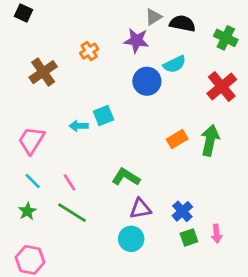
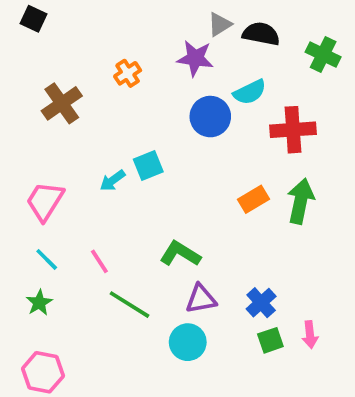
red cross: (222, 87) -> (293, 130), moved, turned 36
cyan arrow: (79, 126) -> (113, 180), turned -36
green line: (72, 213) -> (129, 305), moved

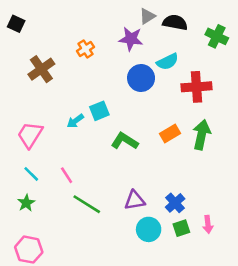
black square: (34, 19) -> (16, 24), moved
green L-shape: (180, 254) -> (125, 141), moved
cyan circle: (188, 342) -> (149, 229), moved

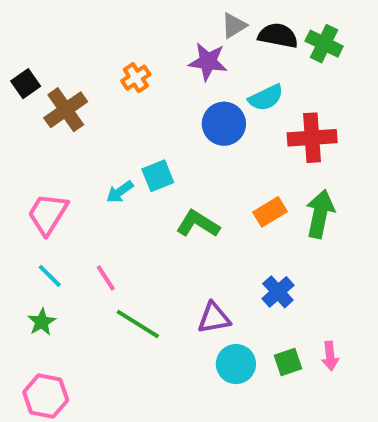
black square: (16, 24) -> (26, 84), moved, turned 30
green cross: (217, 36) -> (324, 44), moved
blue cross: (175, 203) -> (278, 292), moved

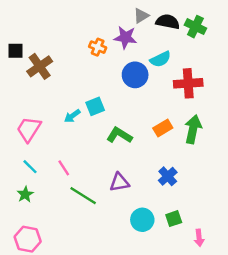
orange cross: (136, 78) -> (98, 47), moved, turned -35
black square: (26, 84) -> (16, 51), turned 35
purple triangle: (214, 318) -> (119, 182), moved
pink arrow: (330, 356) -> (199, 238), moved

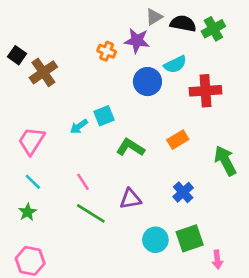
green cross: (195, 27) -> (213, 29), turned 35
black square: (16, 51) -> (17, 55), turned 35
green arrow: (193, 129) -> (225, 161), moved, turned -40
pink line: (64, 168) -> (83, 182), moved
green square: (174, 219) -> (190, 238), size x1.5

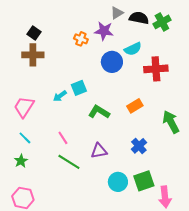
black square: (17, 55) -> (34, 33), moved
brown cross: (43, 72) -> (33, 55), turned 35
pink arrow: (217, 260) -> (165, 197), size x1.5

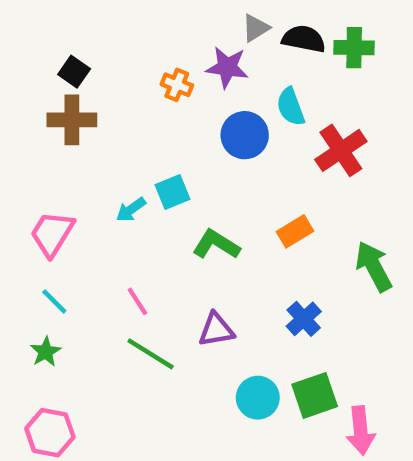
green cross: (162, 22) -> (354, 48), turned 30
cyan semicircle: (133, 49) -> (291, 107), turned 96
red cross: (156, 69) -> (341, 150), turned -30

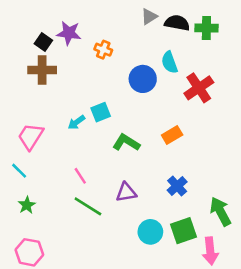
purple star: (227, 67) -> (69, 33), moved
green arrow: (374, 266) -> (220, 211), moved
cyan line: (54, 301) -> (19, 171), moved

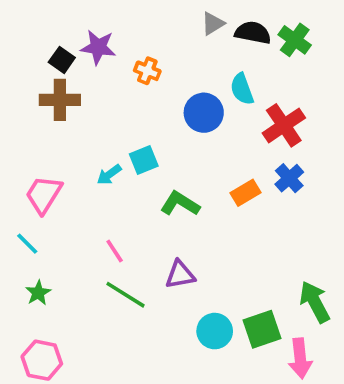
green cross: (206, 28) -> (295, 40), turned 35
blue cross: (177, 186) -> (289, 178), moved

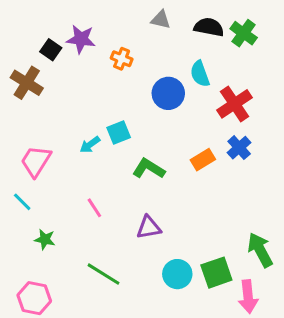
gray triangle: (213, 24) -> (161, 20), moved, turned 45
brown cross: (60, 100) -> (27, 83), moved, turned 32
green star: (38, 293) -> (45, 239), moved, turned -30
green line: (125, 295) -> (104, 274), moved

